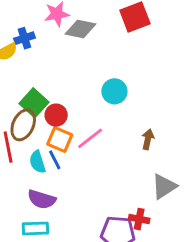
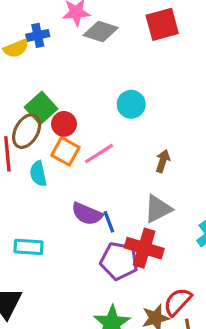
blue line: (55, 160) -> (109, 222), moved
gray triangle: (164, 186) -> (158, 209), moved
purple semicircle: (42, 199) -> (87, 214), moved
red cross: (139, 219) -> (144, 248), size x1.6

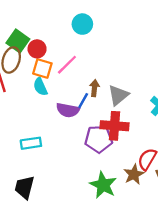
brown arrow: (163, 161) -> (94, 88), moved
cyan semicircle: (38, 174) -> (40, 87), moved
blue line: (109, 222) -> (83, 101), moved, turned 63

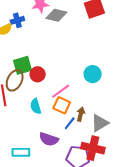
cyan circle: (82, 24) -> (93, 74), moved
green square: (18, 41) -> (23, 65), turned 30
orange square: (42, 68) -> (62, 105), moved
purple semicircle: (68, 110) -> (49, 139), moved

